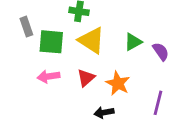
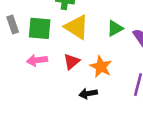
gray rectangle: (26, 27) -> (13, 24), moved

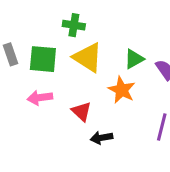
red triangle: (72, 62) -> (82, 111), moved, turned -36
orange star: (101, 67) -> (122, 90), moved

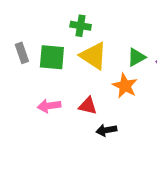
pink arrow: (40, 98) -> (49, 106), moved
red triangle: (82, 111) -> (88, 106), turned -30

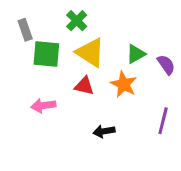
green cross: (81, 26) -> (77, 21), turned 36
gray rectangle: (22, 53) -> (25, 30), moved
red triangle: (88, 106) -> (84, 86), moved

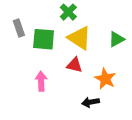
gray rectangle: (25, 30) -> (19, 28), moved
orange star: (124, 84) -> (105, 79), moved
pink arrow: (43, 106) -> (41, 81), turned 96

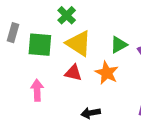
gray rectangle: (19, 28) -> (13, 33), turned 35
orange star: (105, 79) -> (107, 73), moved

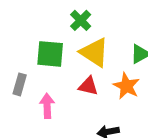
gray rectangle: (13, 33) -> (20, 84), moved

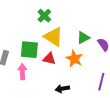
green square: (50, 54) -> (29, 50), moved

